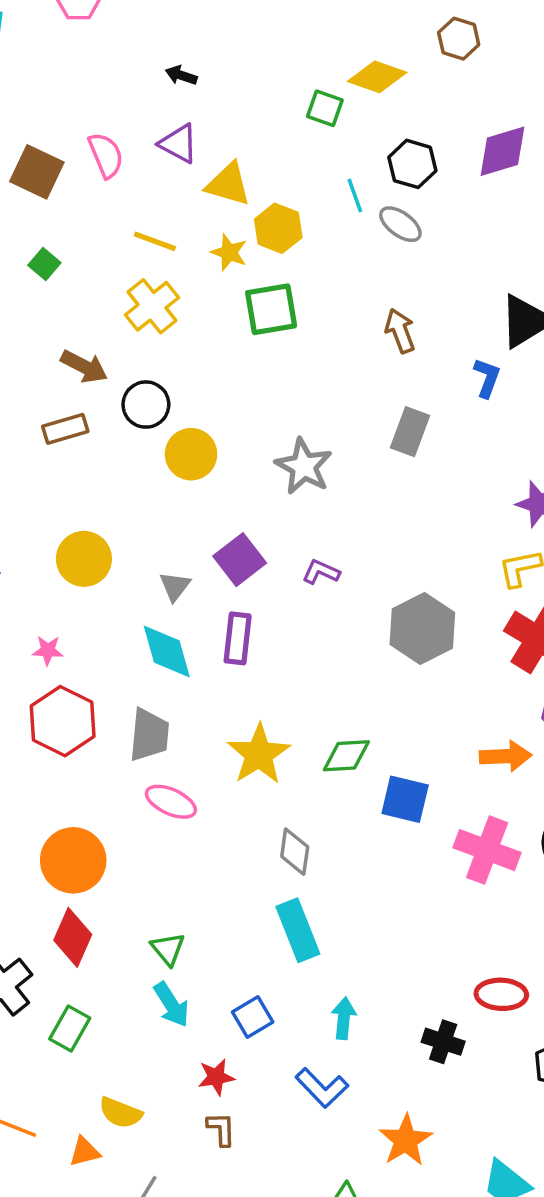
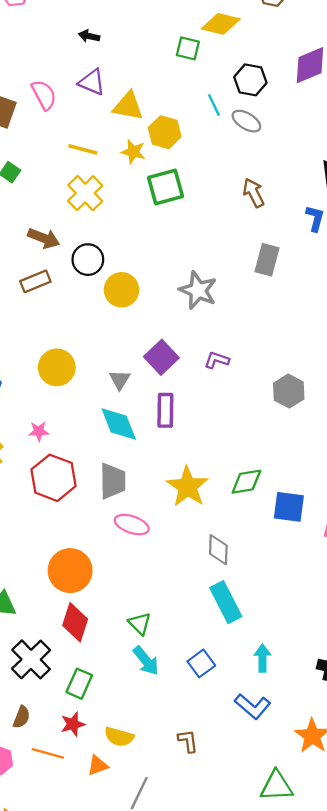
gray hexagon: (422, 629) -> (289, 391), size x0.7
red star: (216, 1077) -> (73, 724), moved

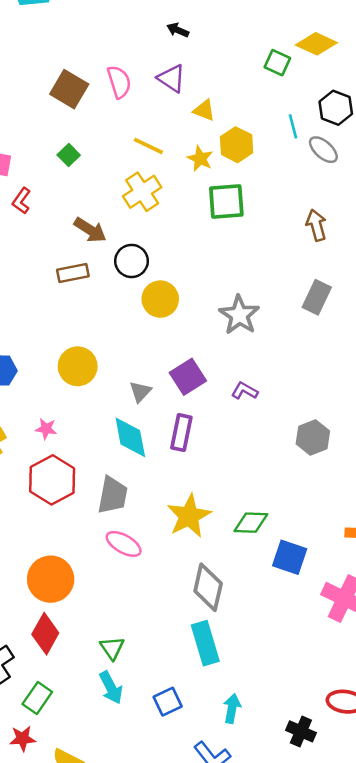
yellow triangle: (128, 106) -> (204, 110), size x0.7
gray diamond: (218, 550) -> (208, 587), size x1.4

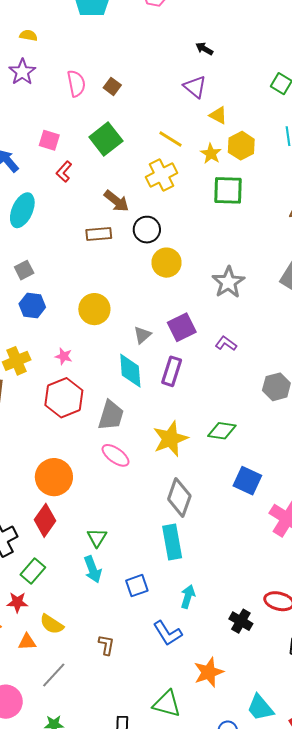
pink semicircle: (119, 82) -> (76, 83), moved
brown square: (69, 89) -> (112, 86), size x0.6
green square: (69, 155) -> (106, 139), size x1.8
green diamond: (251, 523) -> (222, 431), moved

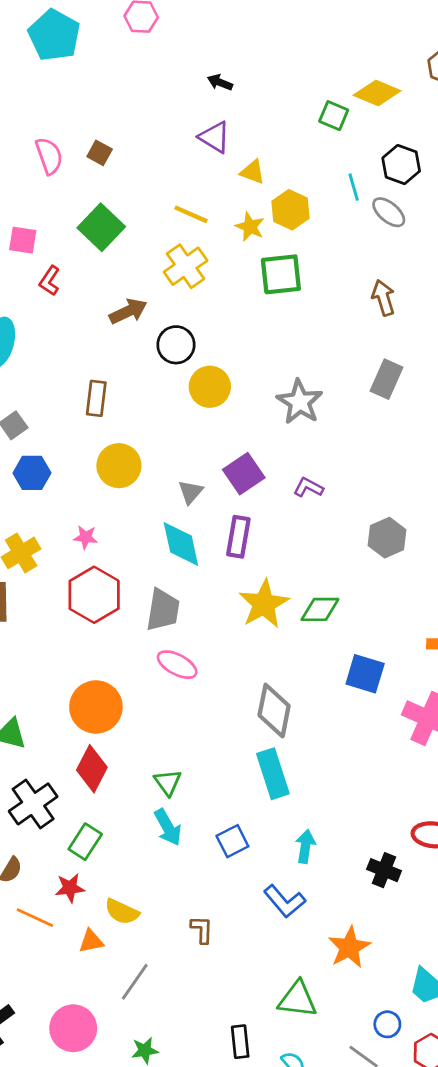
brown arrow: (116, 201) -> (128, 311), turned -56
brown rectangle: (99, 234) -> (96, 398), moved, turned -70
yellow star: (170, 439) -> (264, 604), moved

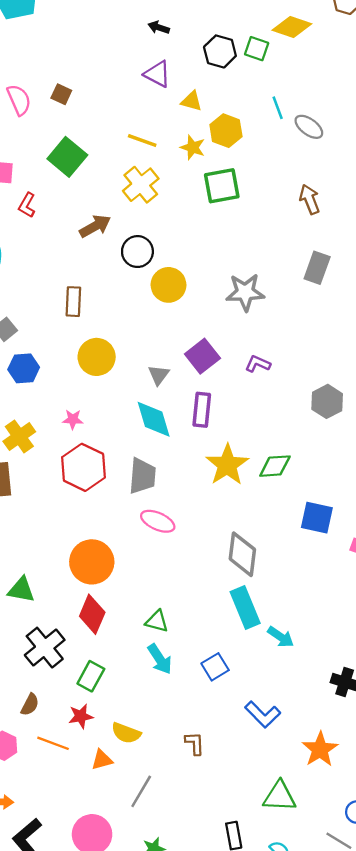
black hexagon: (401, 164) -> (220, 51), moved
gray star: (300, 402) -> (245, 292), turned -30
green triangle: (168, 782) -> (157, 621), turned -35
cyan arrow: (305, 846) -> (281, 637), moved, turned 120

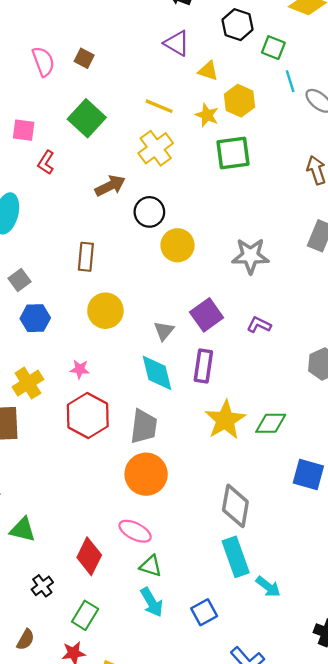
green square: (257, 49) -> (273, 48), moved
pink ellipse: (158, 521) -> (135, 531), moved
orange circle: (92, 562) -> (146, 474), moved
black cross: (45, 648) -> (42, 586), size x0.6

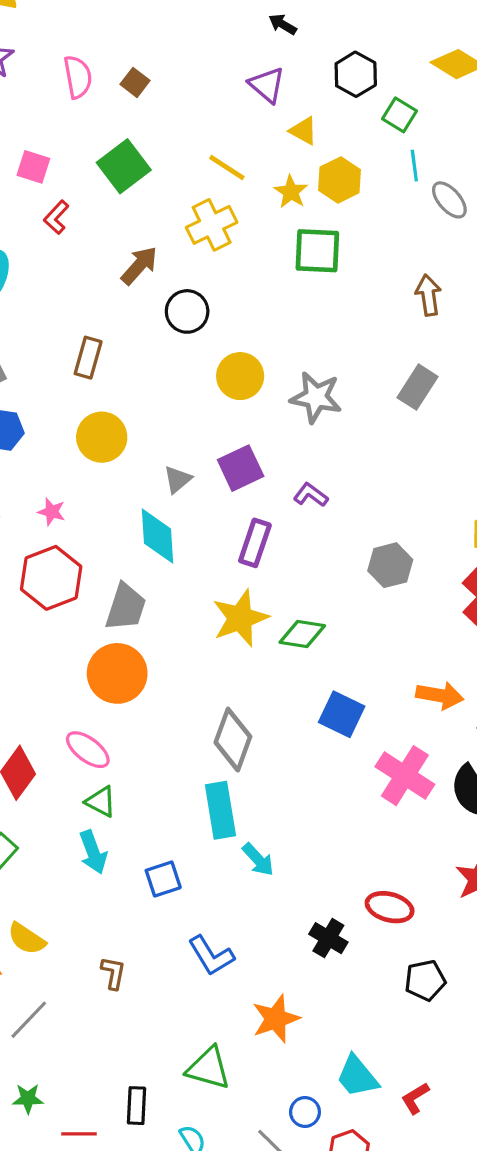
brown arrow: (110, 186) -> (139, 265), turned -32
yellow circle: (178, 245) -> (240, 376), moved
purple rectangle: (203, 366) -> (255, 543), moved

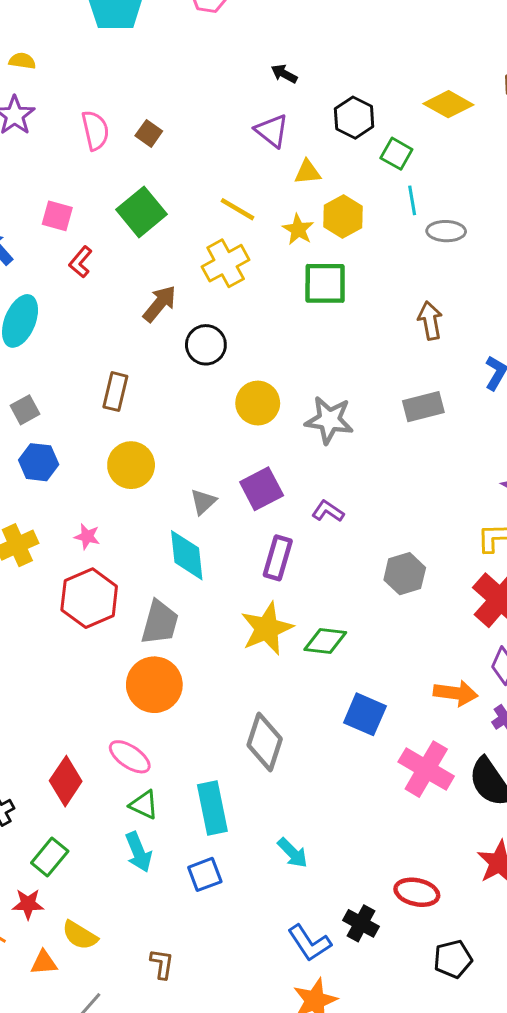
yellow triangle: (303, 131) -> (308, 172), turned -32
gray ellipse: (449, 200) -> (446, 231), turned -45
gray rectangle: (418, 387) -> (423, 407), turned 45
cyan rectangle: (220, 810) -> (212, 808), moved
blue L-shape: (211, 956) -> (309, 943), moved

